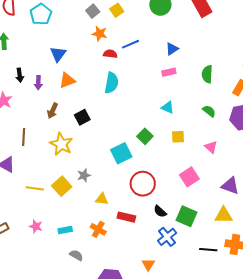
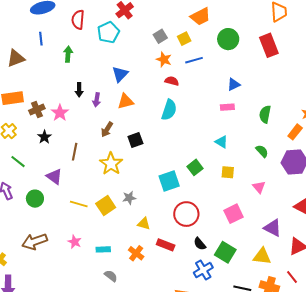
blue line: (131, 44) -> (194, 60), moved

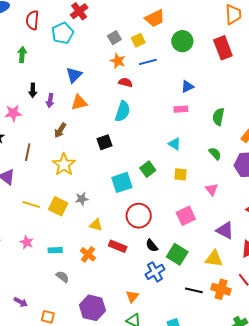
pink star: (60, 113) -> (13, 113), turned 30
black square: (135, 140) -> (104, 142), moved
yellow square: (106, 205) -> (58, 206), turned -30

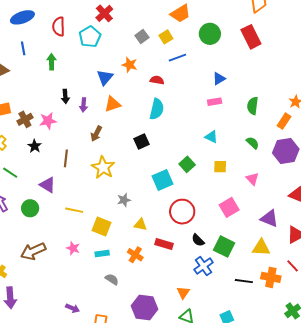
orange star: (118, 61) -> (130, 65), moved
yellow square: (58, 206) -> (102, 227), moved

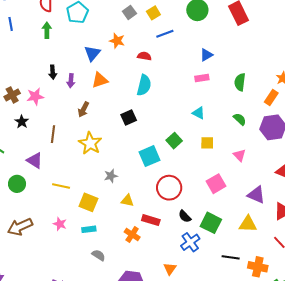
green arrow: (52, 62) -> (47, 30), moved
orange cross: (135, 255) -> (132, 234), moved
orange cross: (271, 277) -> (258, 267), moved

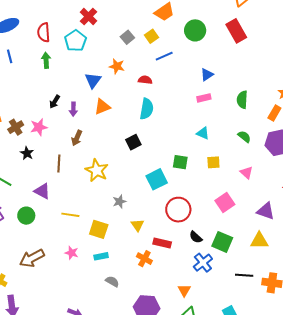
black arrow: (53, 72) -> (55, 102), turned 40
brown arrow: (83, 109) -> (77, 138), moved
green square: (174, 141) -> (180, 162), turned -35
yellow triangle: (127, 201) -> (137, 225), turned 48

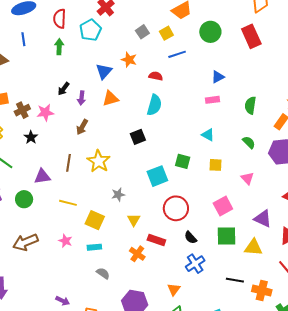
brown line: (59, 164) -> (69, 163), moved
purple triangle: (42, 191) -> (42, 176), turned -42
green square: (222, 242) -> (227, 236), moved, turned -30

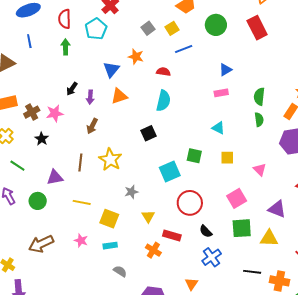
green semicircle: (249, 142) -> (259, 120), moved, turned 40

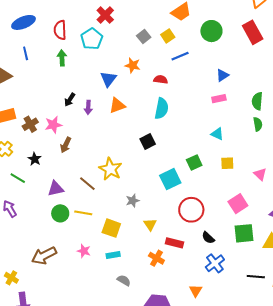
brown arrow: (92, 126) -> (66, 145), moved
black star: (42, 139) -> (35, 159), moved
green square: (194, 156) -> (194, 162), turned -35
brown line: (80, 163) -> (87, 184), moved, turned -54
green circle: (38, 201) -> (60, 213), moved

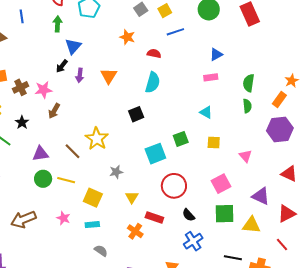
blue triangle: (108, 79) -> (73, 46), moved
orange triangle: (117, 105) -> (109, 76), turned -42

